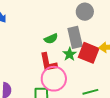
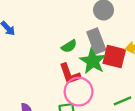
green star: (70, 54) -> (93, 61), size x1.6

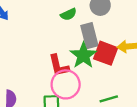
green semicircle: (69, 46) -> (69, 14), moved

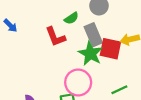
red L-shape: (59, 66) -> (55, 37), moved

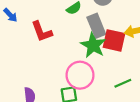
red L-shape: (55, 37) -> (42, 31), moved

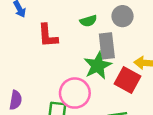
red square: (114, 40) -> (128, 80), moved

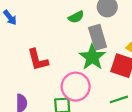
red L-shape: (48, 36) -> (38, 60), moved

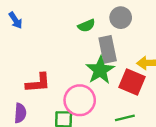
red L-shape: (38, 60) -> (38, 83), moved, turned -85

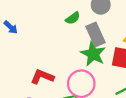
red L-shape: (38, 83) -> (42, 77), turned -140

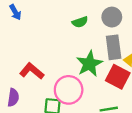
gray rectangle: (96, 35) -> (114, 47), moved

